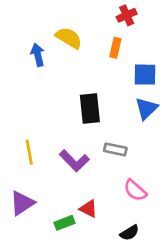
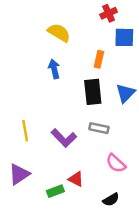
orange rectangle: (115, 48) -> (99, 59), moved
blue arrow: (38, 55) -> (54, 69), moved
blue square: (145, 75) -> (124, 37), moved
black rectangle: (90, 108) -> (93, 92), moved

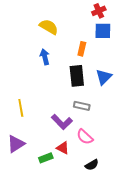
red cross: (109, 13) -> (99, 11), moved
purple L-shape: (64, 138) -> (62, 122), moved
pink semicircle: (116, 163) -> (85, 137), moved

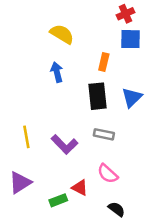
purple L-shape: (62, 122) -> (65, 144), moved
black semicircle: (92, 165) -> (117, 209), turned -112

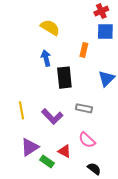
black rectangle: (98, 96) -> (64, 78), moved
purple triangle: (20, 183) -> (30, 147), moved
green rectangle: (58, 200) -> (47, 162), turned 56

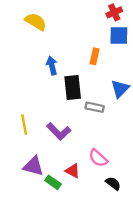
yellow semicircle: (50, 27) -> (36, 22), moved
gray rectangle: (84, 108) -> (95, 107), moved
purple triangle: (30, 147) -> (33, 166), turned 48
black semicircle: (94, 169) -> (113, 183), moved

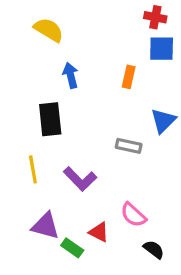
red cross: (114, 12) -> (155, 17), turned 35
blue arrow: (52, 66) -> (71, 75), moved
black rectangle: (73, 88) -> (50, 119), moved

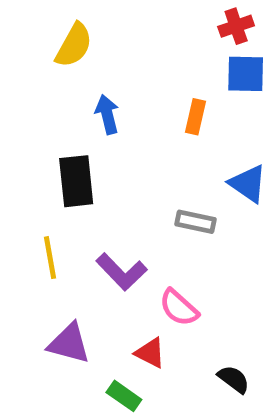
red cross: (155, 17) -> (236, 26), turned -30
yellow semicircle: (49, 30) -> (74, 45), turned 88
blue triangle: (163, 121) -> (248, 184), turned -40
pink semicircle: (133, 215) -> (179, 308), moved
green rectangle: (72, 248) -> (124, 396), moved

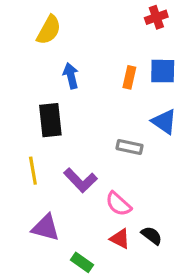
blue square: (246, 74) -> (163, 71), moved
red triangle: (150, 353) -> (120, 239), moved
black semicircle: (234, 379) -> (152, 236), moved

